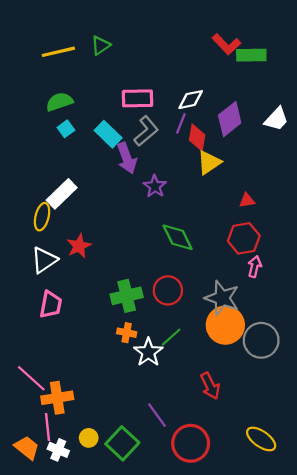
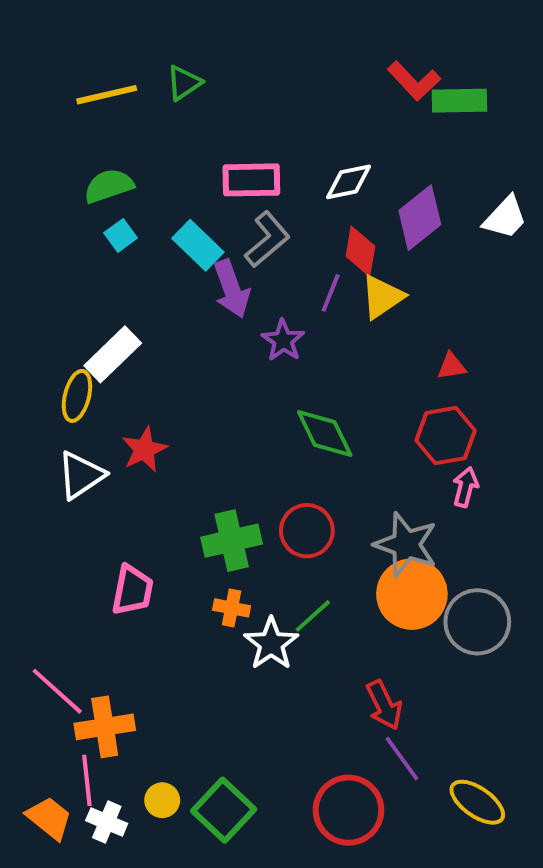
purple line: (181, 123) -> (331, 293), moved
pink trapezoid: (51, 305) -> (132, 590), moved
purple line: (157, 415) -> (402, 759), moved

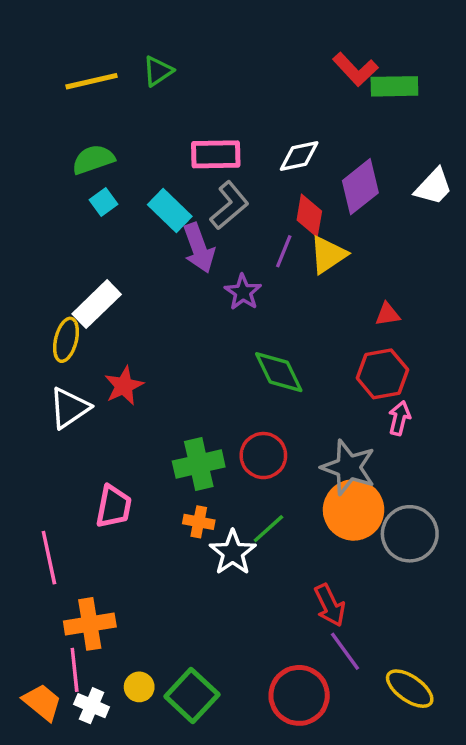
pink line: (57, 691) -> (49, 558), moved, turned 36

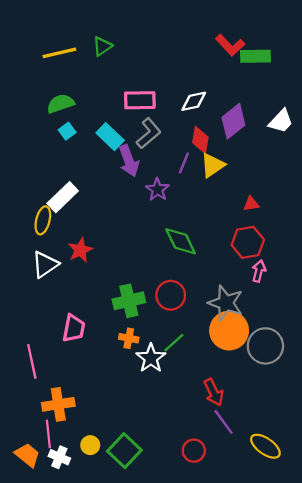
red circle: (299, 695) -> (194, 451), size x0.6

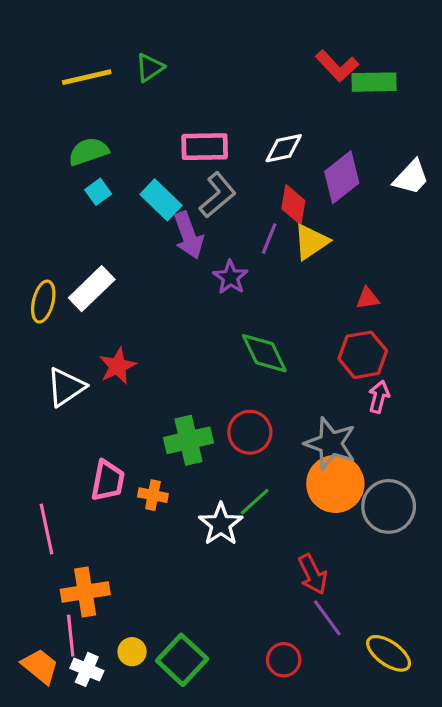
yellow ellipse: (43, 220) -> (43, 302), moved
orange cross: (129, 338) -> (153, 495), moved

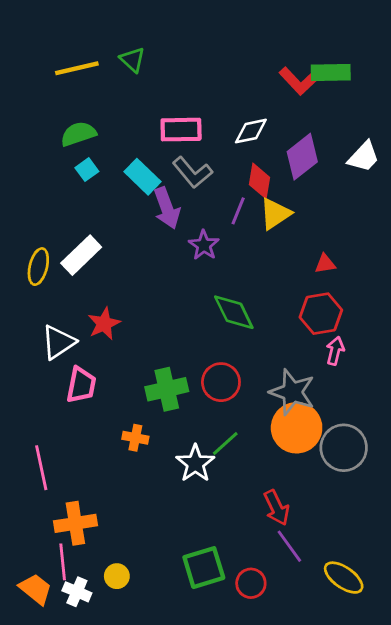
red L-shape: (337, 66) -> (298, 81), moved
green triangle: (150, 68) -> (133, 60), turned -44
gray L-shape: (218, 195) -> (192, 172), turned 90
pink trapezoid: (108, 481) -> (81, 385), moved
green square: (182, 660) -> (204, 568), moved, turned 30

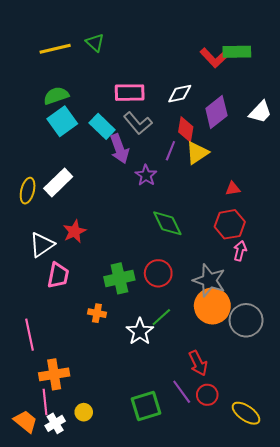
cyan square: (87, 170) -> (62, 121), size x1.8
purple line: (289, 546) -> (182, 392), moved
red circle: (251, 583) -> (207, 395), moved
white cross: (77, 592) -> (55, 423), turned 36

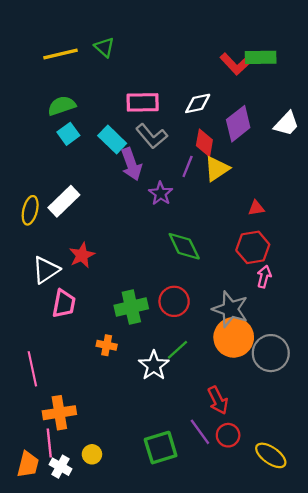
cyan square: (62, 121) -> (68, 134), size x0.7
orange trapezoid: (26, 421) -> (28, 464), turned 65
white cross: (55, 423) -> (60, 467), turned -30

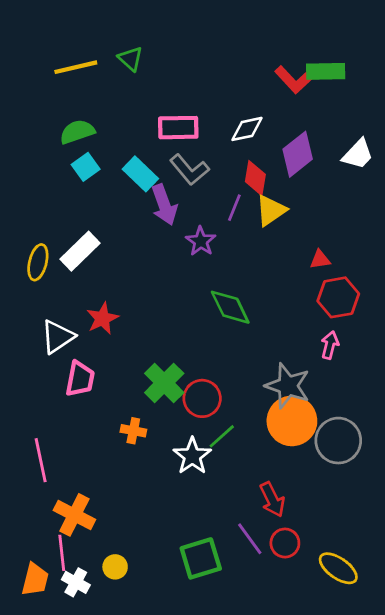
red hexagon: (253, 247) -> (338, 297), moved
red circle: (174, 301) -> (202, 398), moved
green cross: (131, 307) -> (164, 383), turned -32
orange cross: (59, 413) -> (74, 515), turned 36

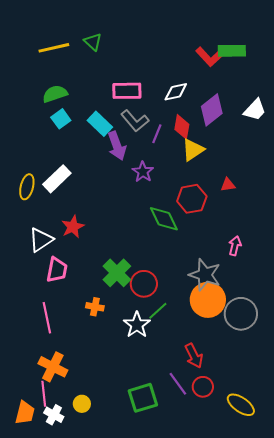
purple line: (234, 208) -> (157, 134), moved
red hexagon: (338, 297) -> (192, 199), moved
pink line: (41, 460) -> (47, 318), moved

